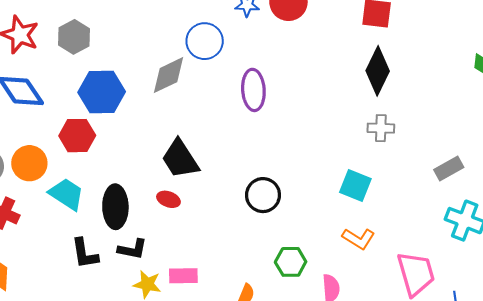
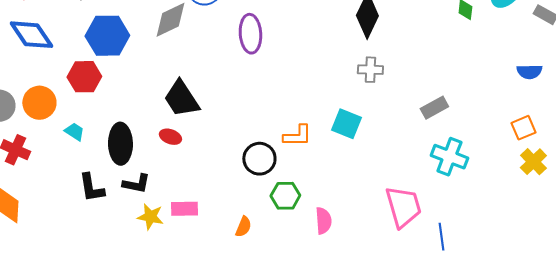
cyan trapezoid: (67, 194) -> (74, 132), size x0.6
black circle: (263, 195) -> (259, 159), moved
orange L-shape: (359, 239) -> (297, 136), moved, turned -32

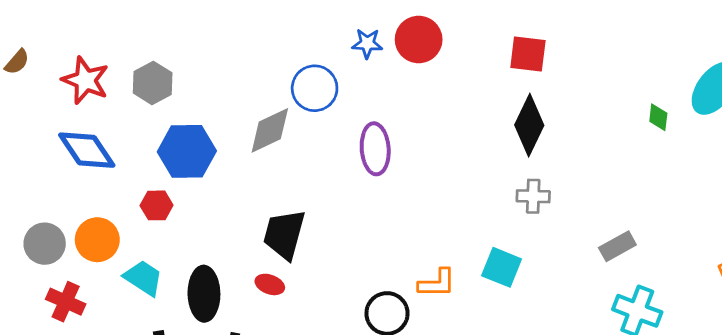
red hexagon: (84, 77) -> (157, 205), size x0.7
black trapezoid: (181, 99) -> (284, 234), turned 48
cyan trapezoid: (74, 132) -> (143, 278), size x1.5

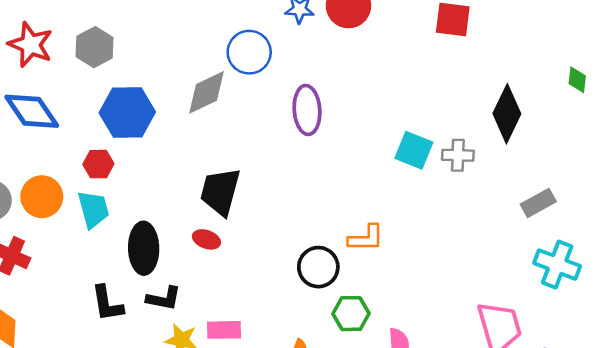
black diamond: (529, 125) -> (507, 114), moved
cyan square: (502, 267) -> (414, 150), moved
cyan trapezoid: (143, 278) -> (93, 209), moved, turned 42

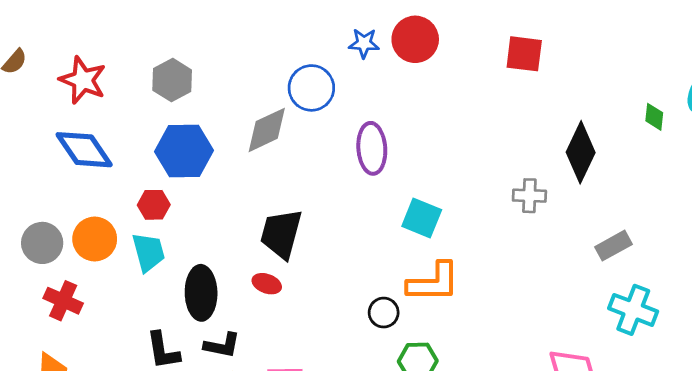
gray hexagon: (95, 47) -> (172, 80), moved
cyan square: (414, 150) -> (422, 218), moved
orange L-shape: (366, 238) -> (434, 282), size x1.4
black circle: (318, 267) -> (384, 313), size x0.7

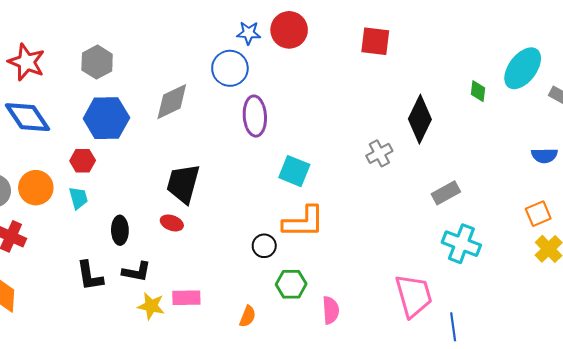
blue circle: (311, 88) -> (230, 68), moved
gray cross: (529, 196) -> (379, 153), turned -30
cyan trapezoid: (149, 252) -> (78, 198), size x0.7
black ellipse: (201, 293) -> (120, 230), size x0.7

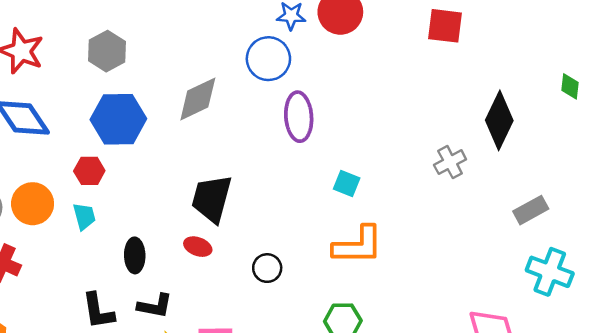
cyan square: (294, 171) -> (347, 184), size x0.7
black circle: (264, 246) -> (267, 268), moved

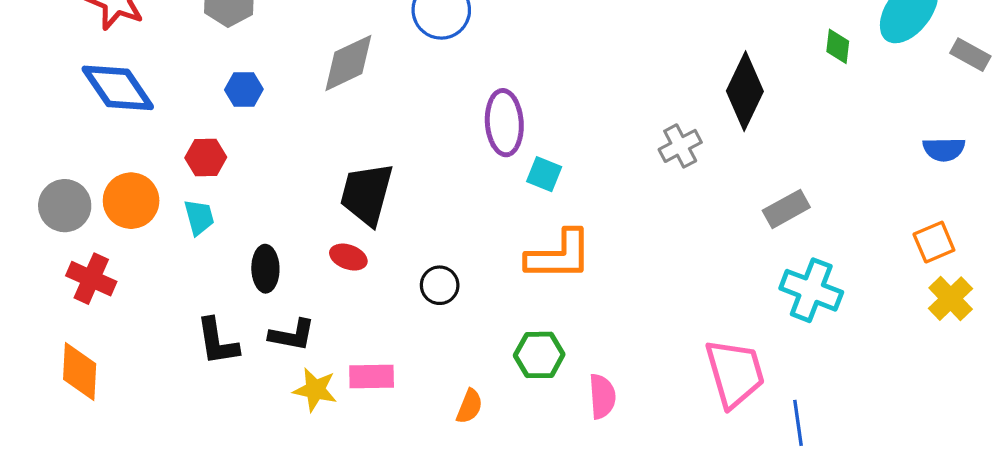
purple ellipse: (299, 117) -> (504, 123), moved
blue hexagon: (118, 119) -> (244, 89), size x0.5

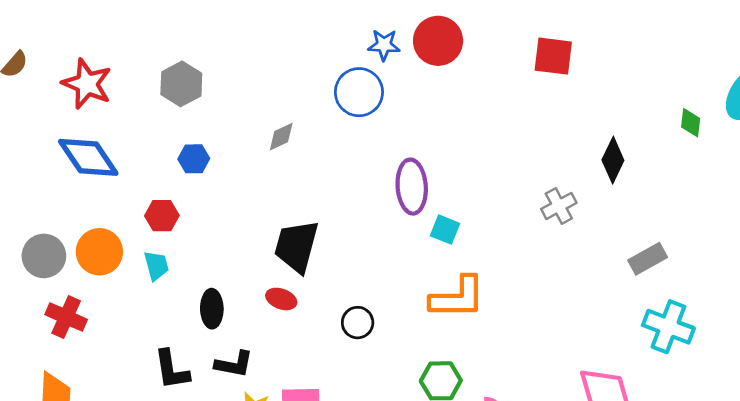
gray diamond: (348, 63) -> (281, 137), size x0.6
black diamond: (745, 91) -> (613, 160), size x0.7

